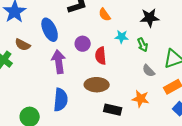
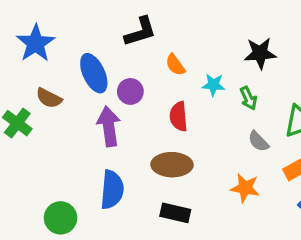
orange semicircle: (105, 15) -> (175, 65), moved
purple circle: (83, 44) -> (130, 91), moved
black rectangle: (113, 110) -> (175, 213), moved

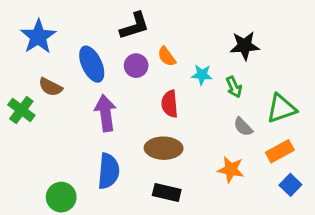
purple circle: (130, 91) -> (136, 66), moved

